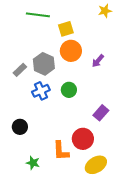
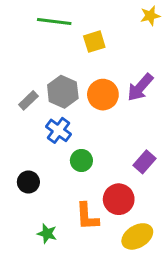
orange circle: (71, 51) -> (103, 95), moved
purple arrow: (98, 61) -> (140, 87), size x1.5
green circle: (69, 90) -> (81, 160), moved
blue cross: (41, 91) -> (58, 130), turned -30

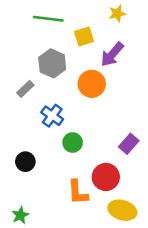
yellow star: (150, 16) -> (117, 14), moved
purple arrow: (140, 87) -> (112, 54), moved
gray hexagon: (63, 92) -> (52, 63), moved
green star: (47, 234) -> (20, 215), moved, turned 30
yellow ellipse: (137, 236) -> (122, 210), turned 48

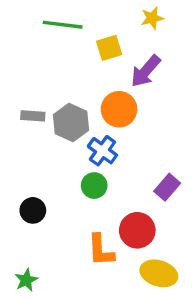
gray hexagon: (52, 63) -> (71, 123), moved
gray rectangle: (25, 89) -> (33, 116), turned 48
blue cross: (52, 116) -> (102, 151), moved

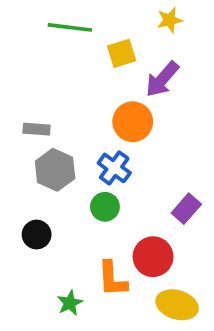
gray hexagon: (71, 123) -> (55, 170), moved
green star: (26, 280) -> (70, 303), moved

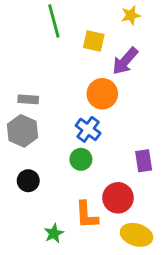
green line: (70, 27) -> (54, 21), turned 68
yellow square: (122, 53) -> (94, 41), turned 30
gray hexagon: (55, 170) -> (23, 131), moved
purple rectangle: (186, 209) -> (144, 161), turned -50

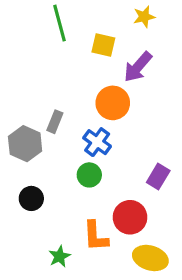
gray rectangle: (28, 99) -> (55, 122), moved, turned -72
purple rectangle: (144, 161) -> (158, 177), turned 40

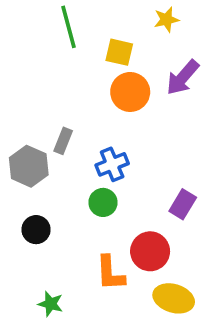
purple arrow: (138, 67) -> (183, 77), moved
orange circle: (113, 103) -> (130, 92), moved
blue cross: (97, 142) -> (112, 164), turned 32
green star: (60, 256) -> (50, 304), moved, turned -30

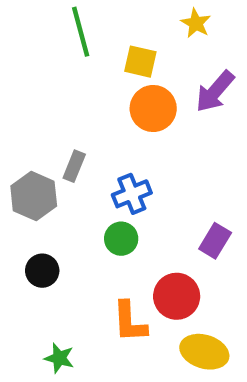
yellow star: (166, 20) -> (196, 23), turned -30

